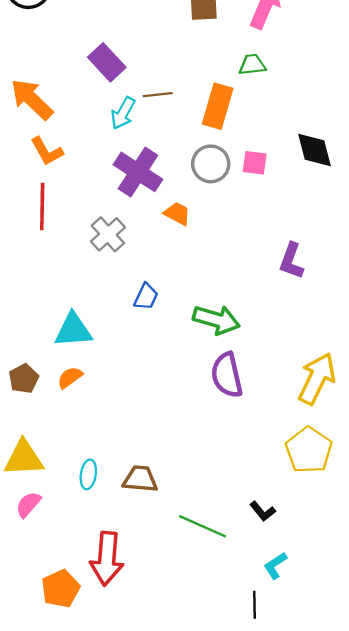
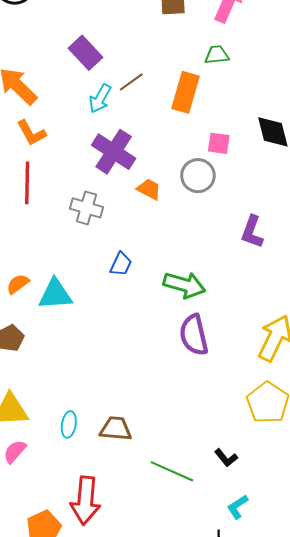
brown line: (158, 95) -> (131, 82), turned -30
gray circle: (211, 164) -> (198, 176), moved
gray cross: (108, 234) -> (87, 208), turned -32
orange semicircle: (70, 377) -> (18, 284), moved

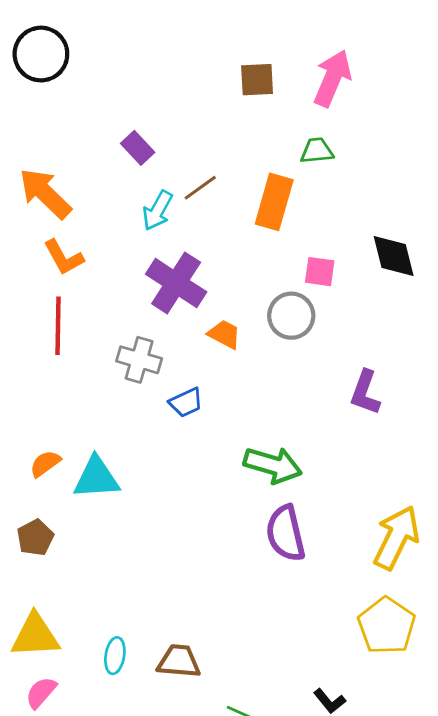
purple rectangle: (85, 53) -> (138, 148), size x0.7
blue trapezoid: (121, 264) -> (186, 402), moved, turned 40

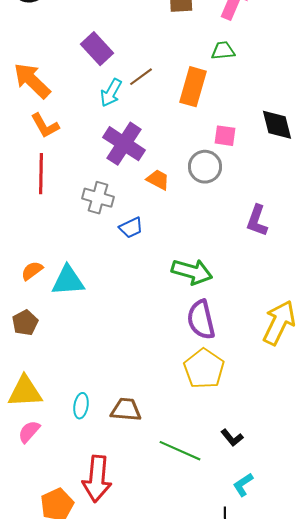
purple rectangle: (138, 148) -> (97, 49), size x1.4
yellow pentagon: (387, 626) -> (204, 369), moved

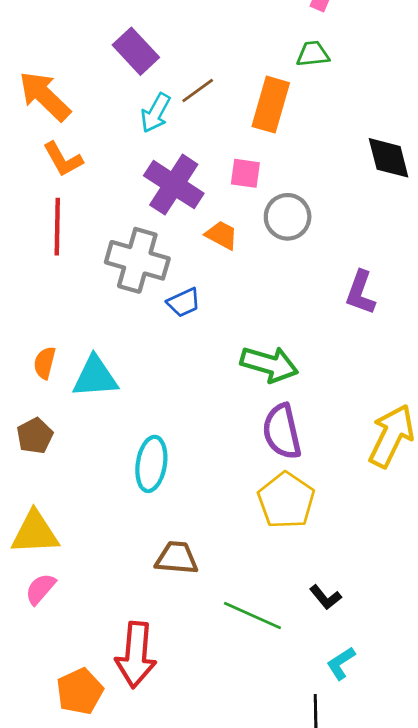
pink square: (225, 136) -> (245, 173), moved
gray cross: (98, 198) -> (137, 260), size x1.4
orange semicircle: (32, 271) -> (45, 363), turned -40
cyan ellipse: (81, 406) -> (151, 464), moved, size x1.5

